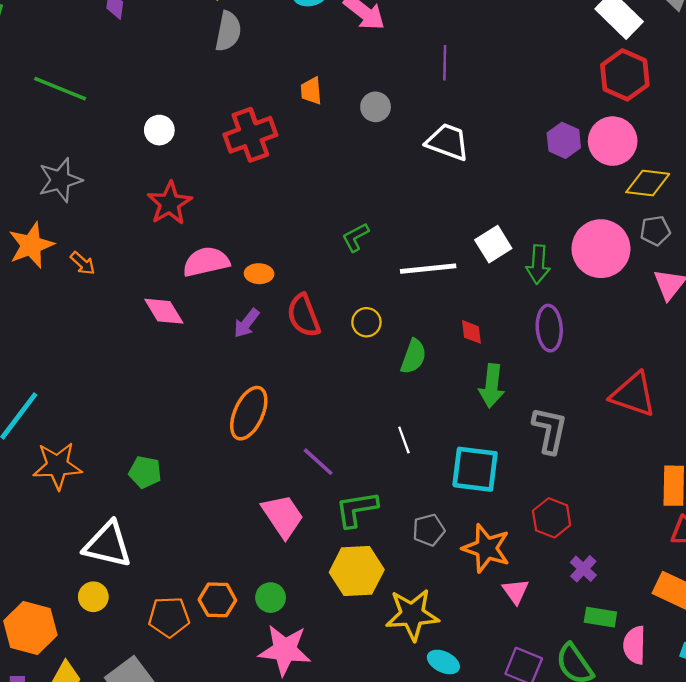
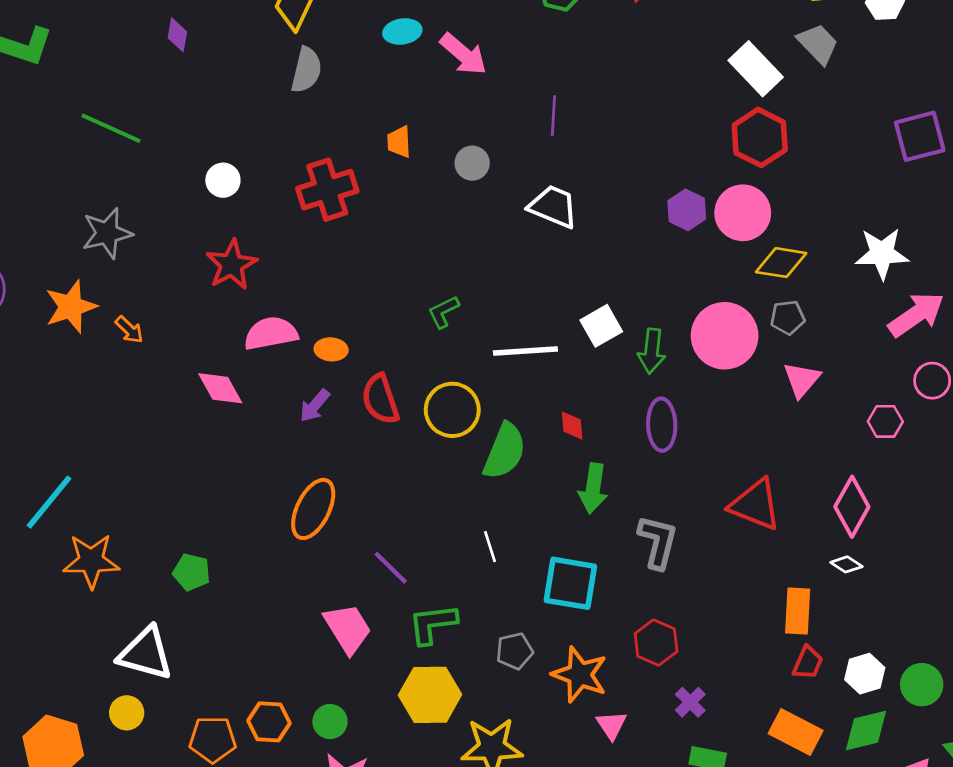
yellow circle: (366, 322) -> (452, 410), size x1.6
green semicircle: (413, 356) -> (505, 451), size x1.4

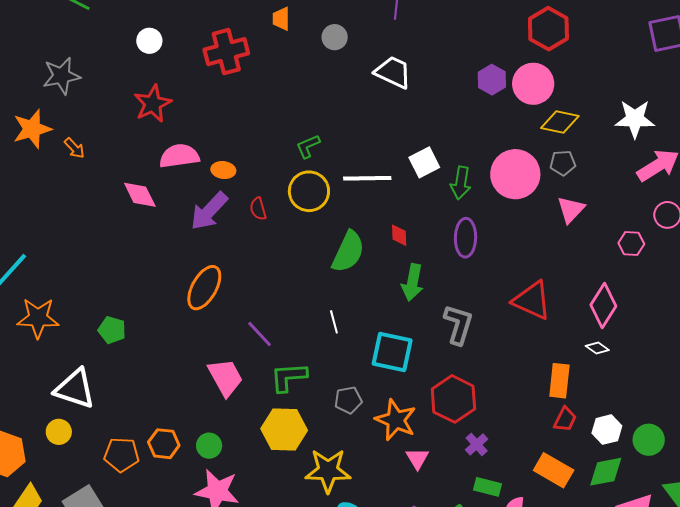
red semicircle: (380, 399) -> (258, 209), size x0.6
purple arrow: (315, 406) -> (209, 211), size x1.6
yellow circle: (452, 410) -> (309, 191), moved
red hexagon: (656, 642) -> (453, 399), size x1.4

